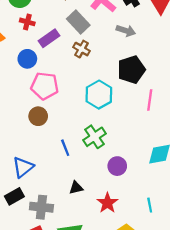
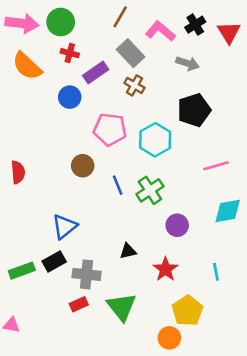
pink pentagon: (45, 86) -> (110, 129), moved
pink line: (150, 100) -> (216, 166), moved, turned 66
blue line: (65, 148) -> (118, 185), moved

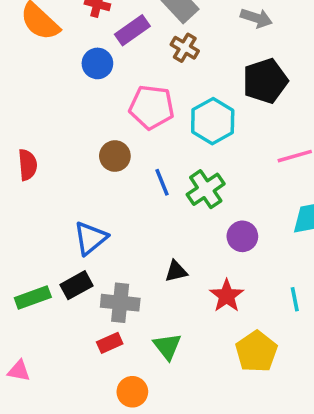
green triangle: (121, 307) -> (167, 346), size x0.7
orange circle: (169, 338) -> (132, 392), moved

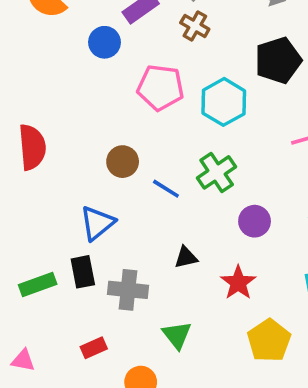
brown circle: (115, 156) -> (123, 162), moved
red semicircle: (28, 165) -> (32, 147), size x1.4
blue line: (162, 182) -> (166, 189), moved, turned -36
black rectangle: (76, 285) -> (83, 272), turned -72
red rectangle: (110, 343) -> (94, 348), moved

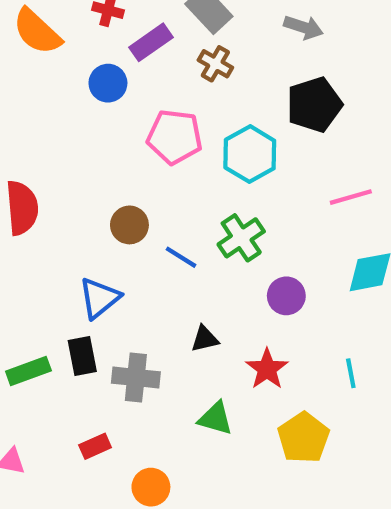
green triangle: (177, 335) -> (215, 418), moved, turned -36

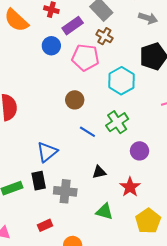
pink pentagon: (175, 137) -> (85, 57), moved
brown circle: (129, 225) -> (75, 100), moved

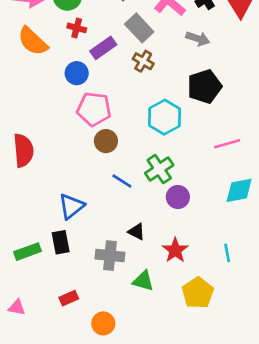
pink pentagon: (85, 57) -> (94, 109), moved
purple circle: (140, 151) -> (178, 197), moved
black triangle: (99, 172) -> (137, 232), turned 40
gray cross: (65, 191) -> (110, 256), moved

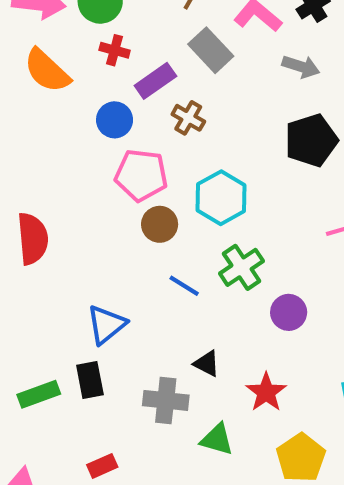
brown cross: (143, 61) -> (188, 118), moved
cyan hexagon: (165, 117) -> (221, 198), moved
purple circle: (178, 197) -> (289, 312), moved

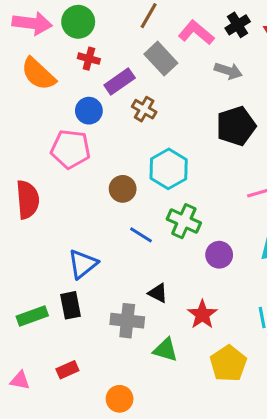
pink pentagon: (141, 175) -> (70, 149), moved
green cross: (242, 267) -> (184, 221), turned -32
red rectangle: (102, 466) -> (67, 370), moved

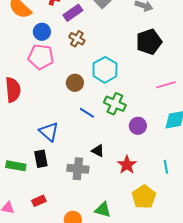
brown cross: (144, 109) -> (77, 39), moved
blue circle: (89, 111) -> (42, 32), moved
blue triangle: (83, 264) -> (49, 132), turned -40
green rectangle: (32, 316) -> (16, 166), turned 30
green triangle: (166, 350) -> (103, 210), moved

